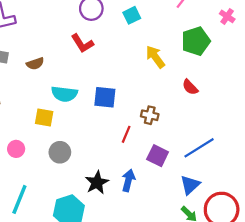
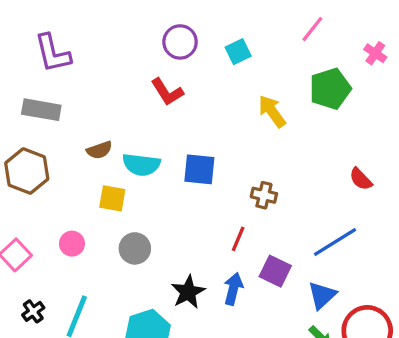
brown semicircle: (35, 64) -> (99, 150), moved
red semicircle: (190, 87) -> (361, 179), moved
red line: (126, 134) -> (238, 239), moved
purple square: (158, 156) -> (275, 271), moved

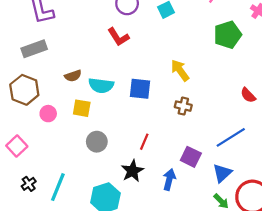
gray rectangle: (41, 110) -> (34, 49), turned -30
yellow arrow: (272, 111) -> (180, 70), moved
red line: (238, 239) -> (144, 142), moved
pink circle: (72, 244) -> (48, 114), moved
blue arrow: (233, 289) -> (169, 180), moved

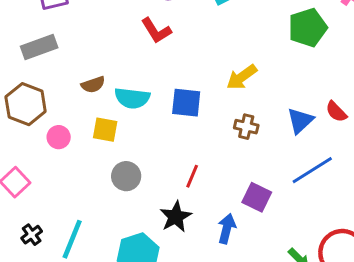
yellow arrow: (180, 70) -> (242, 77), turned -90
blue triangle: (222, 173) -> (300, 121), moved

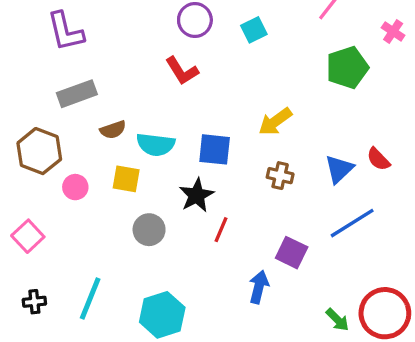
gray rectangle: (39, 47) -> (77, 94), moved
black star: (176, 217) -> (197, 195), moved
black cross: (32, 235) -> (34, 302), moved, turned 30

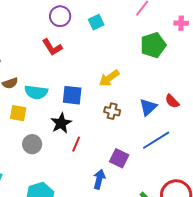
pink cross: (393, 31) -> (181, 23), turned -32

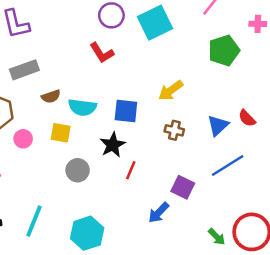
cyan square: (96, 22) -> (155, 23), size x1.8
blue arrow: (99, 179) -> (159, 213), turned -150

